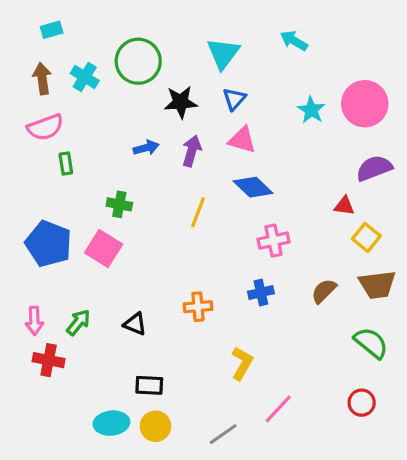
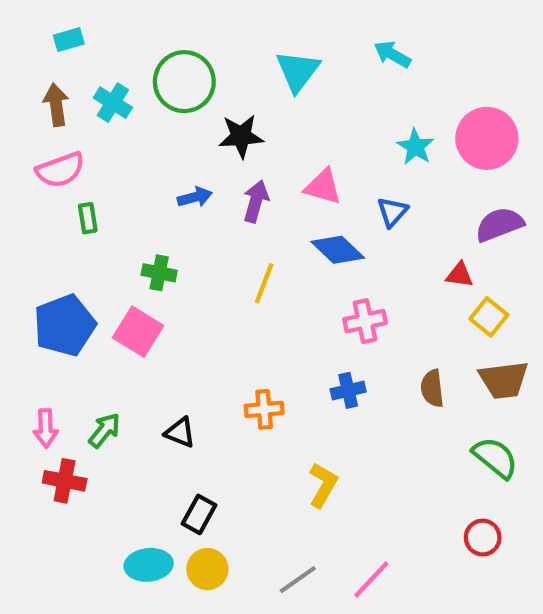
blue triangle: (234, 99) -> (392, 212), moved
blue pentagon: (49, 244) -> (65, 325), turned 30
brown semicircle: (324, 291) -> (432, 388), turned -52
black rectangle: (149, 385) -> (199, 514), turned -64
pink line: (278, 409) -> (371, 580), moved

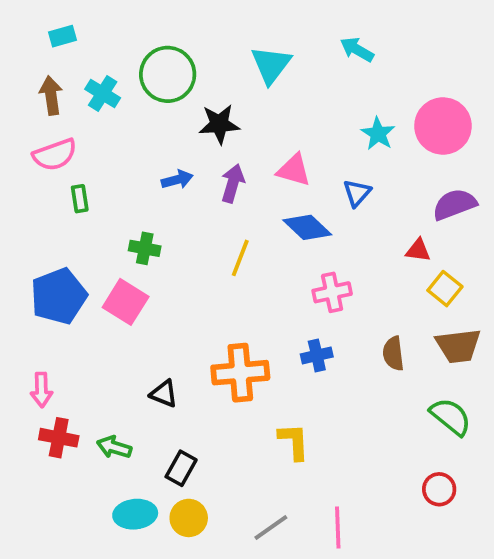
orange cross: (264, 409) -> (240, 373), size x1.6
green arrow: (104, 430) -> (114, 447), moved, turned -112
yellow L-shape: (323, 485) -> (294, 441), turned -33
pink line: (371, 580) -> (338, 528), turned -45

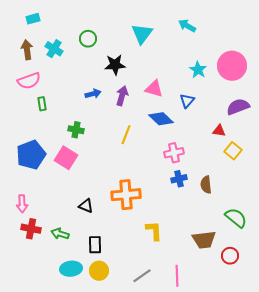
green circle: (168, 74) -> (88, 39), size x0.6
brown trapezoid: (458, 346) -> (204, 240), moved
blue cross: (317, 355) -> (179, 179), moved
black rectangle: (181, 468) -> (95, 245), turned -30

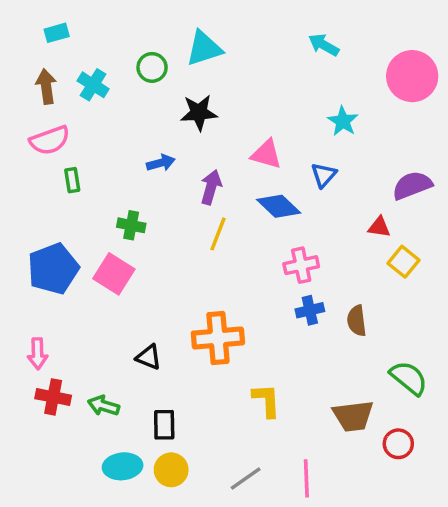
cyan triangle: (142, 34) -> (204, 48), moved, turned 35
pink circle: (232, 66) -> (412, 76), moved
purple arrow: (122, 96) -> (211, 187), moved

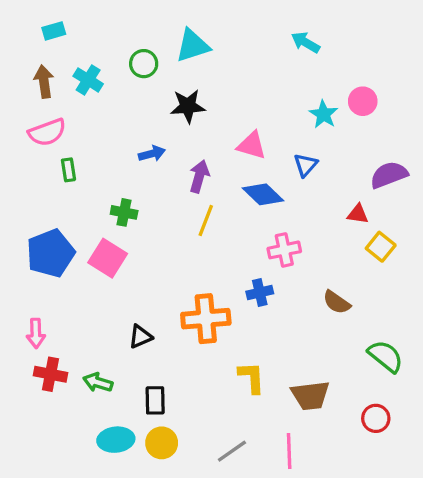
pink circle: (412, 76) -> (363, 101), moved, size x0.6
blue cross: (310, 310) -> (260, 292), moved
brown semicircle: (357, 321) -> (337, 302), turned -48
black triangle: (149, 357) -> (140, 337), turned -45
brown trapezoid: (353, 416) -> (310, 395), moved

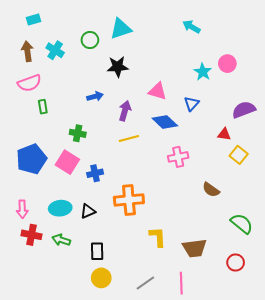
yellow line: (206, 221) -> (129, 138), turned 54
blue cross: (260, 292) -> (95, 173), moved
cyan ellipse: (116, 440) -> (60, 208), moved

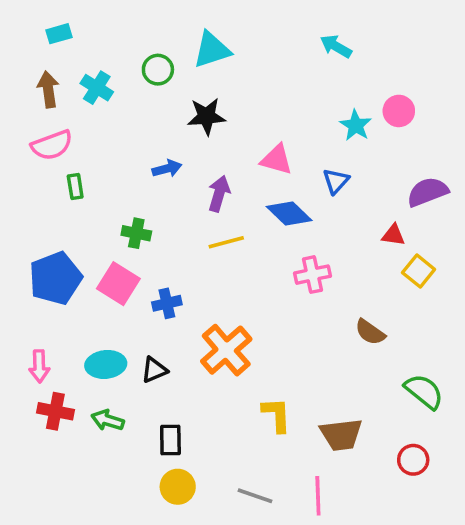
orange cross: (129, 200) -> (226, 350), turned -36
gray line: (145, 283) -> (255, 496), turned 54

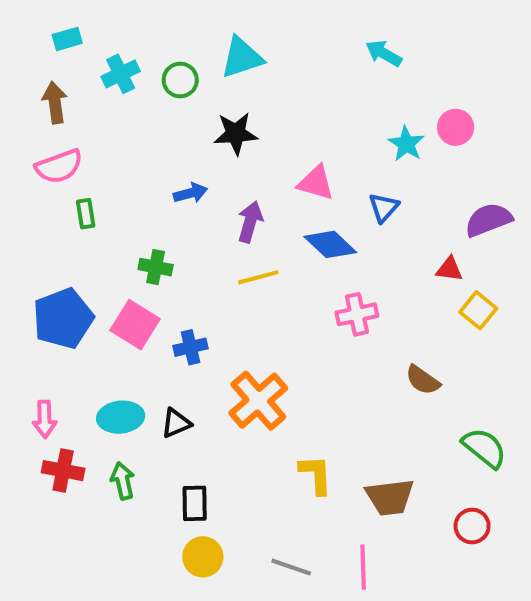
cyan cross: (97, 88) -> (121, 74), moved, turned 32
green arrow: (108, 420) -> (123, 481), turned 60

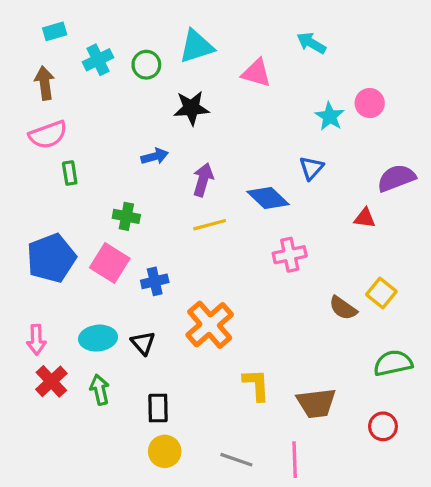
pink triangle: (316, 183) -> (256, 73), moved
yellow square: (478, 310) -> (381, 293), moved
black triangle: (176, 423) -> (143, 343), turned -48
green semicircle: (484, 448) -> (393, 363), turned -51
red cross: (63, 471) -> (51, 381), turned 36

